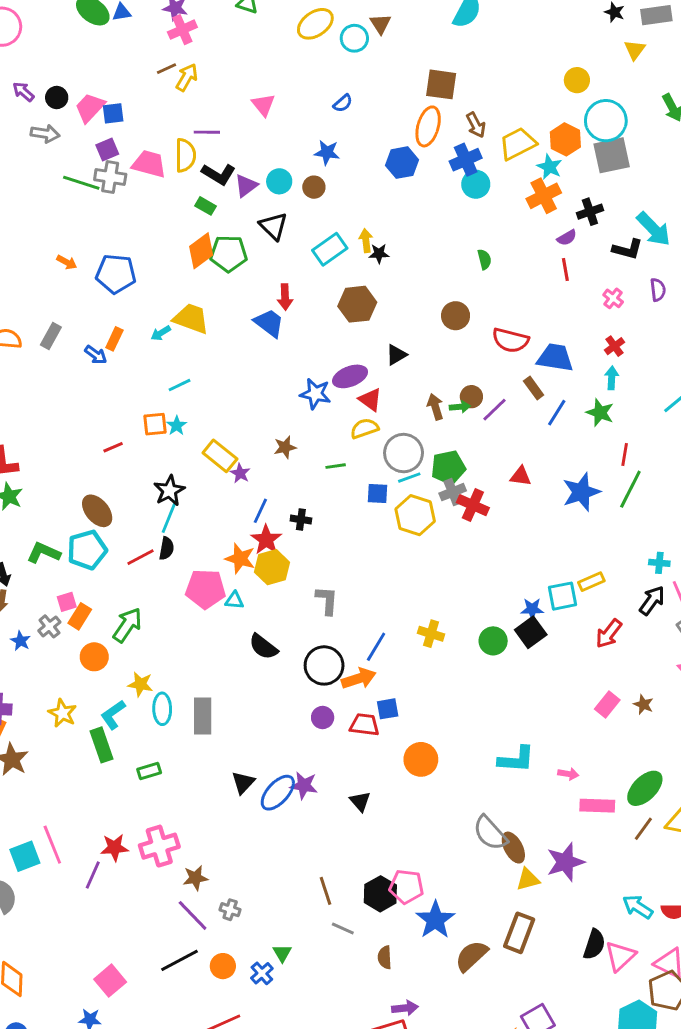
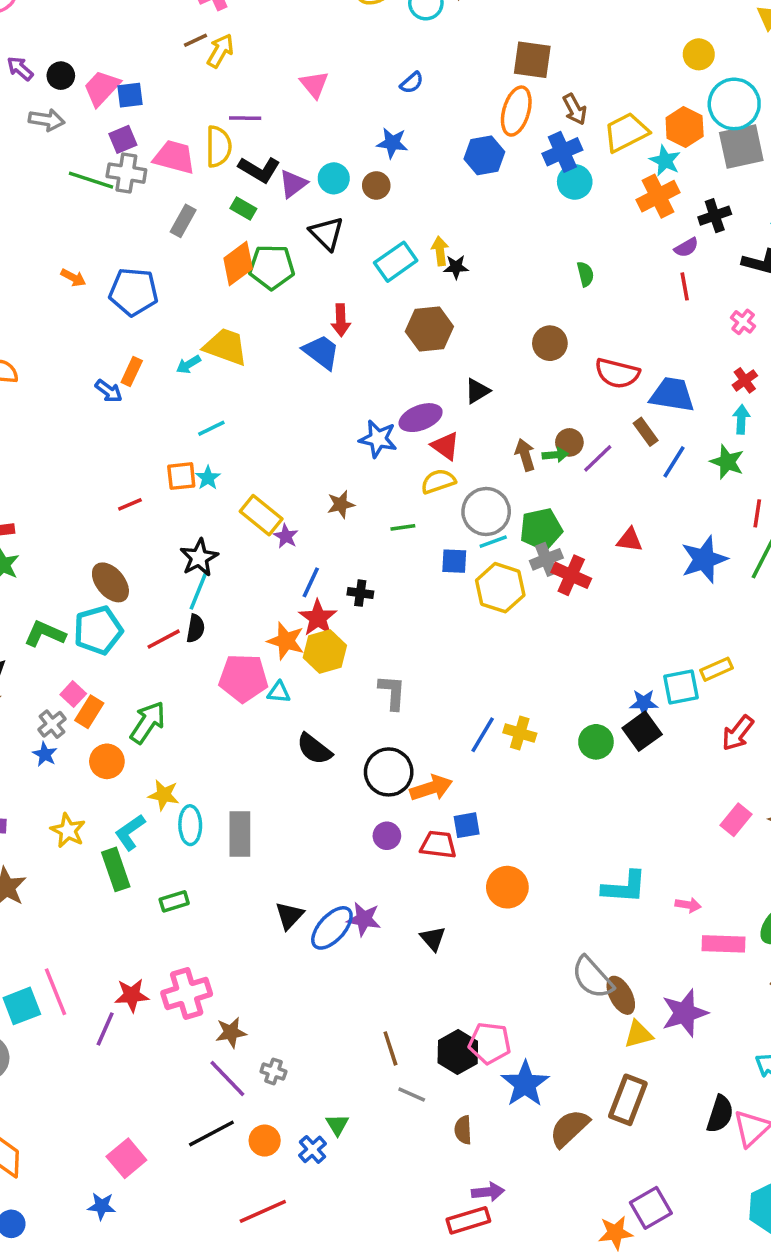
gray rectangle: (51, 336) -> (183, 221), moved
pink square: (67, 602) -> (73, 694), turned -30
blue star: (21, 641) -> (45, 754), moved
blue line: (376, 647) -> (483, 735), moved

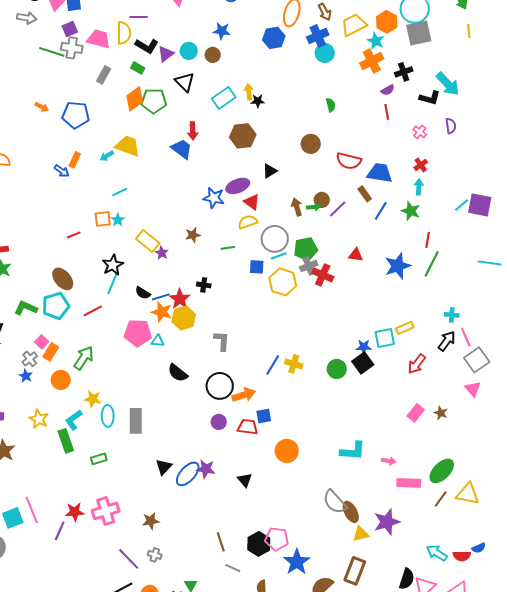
blue line: (311, 582) -> (161, 297), moved, turned 48
black semicircle: (196, 628) -> (143, 293), moved, turned 112
brown star: (231, 1032) -> (151, 521), moved

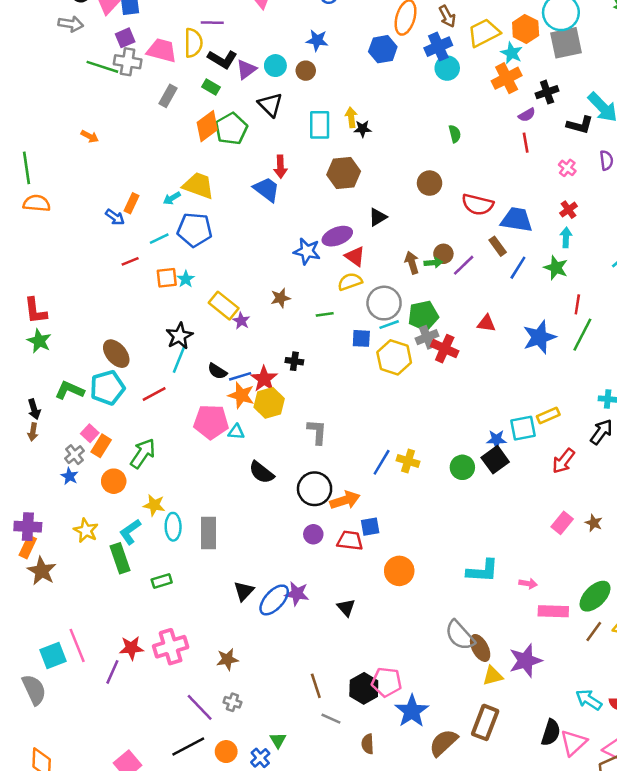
cyan rectangle: (224, 98) -> (320, 125), turned -55
green pentagon: (154, 101) -> (231, 129), turned -30
blue pentagon: (76, 115) -> (195, 230), moved
cyan line: (120, 192) -> (159, 239), moved
red line: (74, 235) -> (130, 261), moved

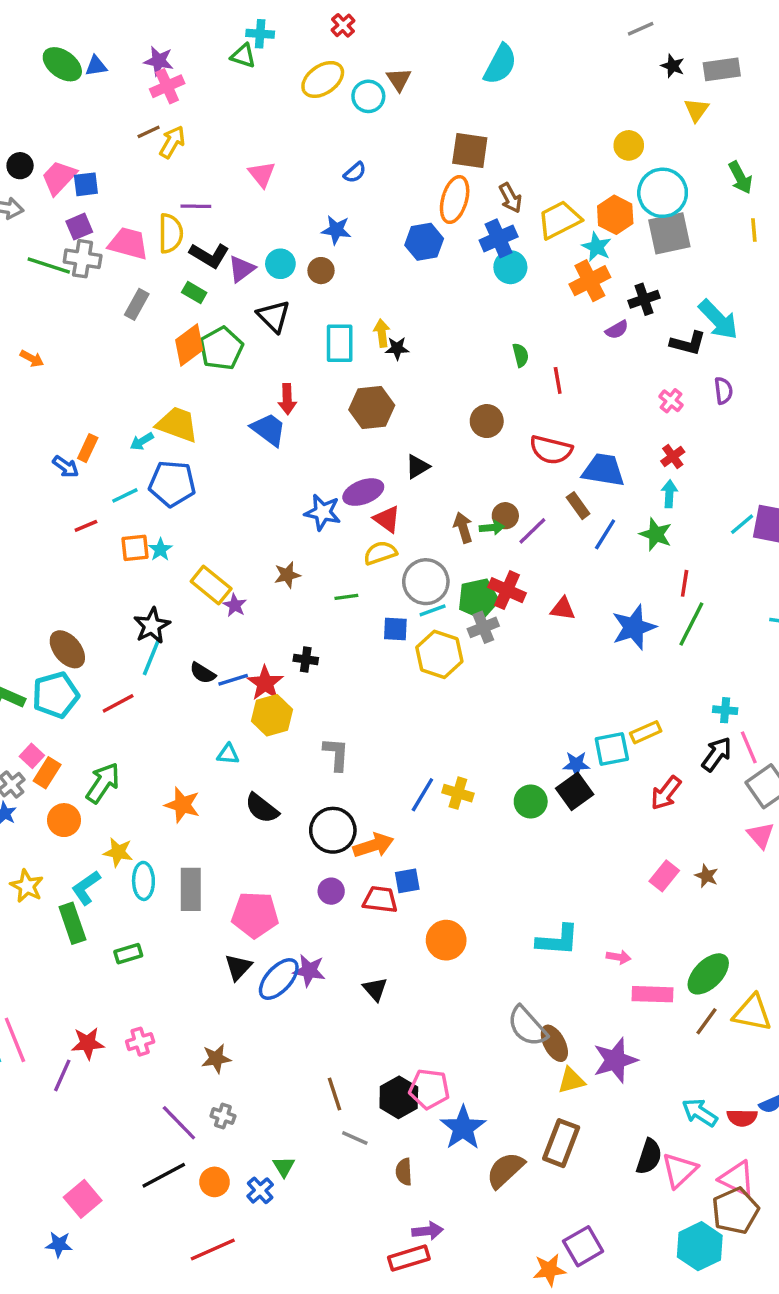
red line: (526, 143) -> (558, 380), moved
red cross: (445, 349) -> (507, 590), moved
orange star: (241, 395) -> (182, 805), moved
pink pentagon: (211, 422) -> (255, 915), moved
pink cross: (171, 647) -> (140, 1042), size x0.6

